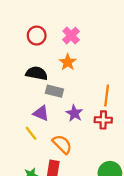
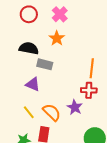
purple star: (74, 113) -> (75, 107), moved
yellow line: (31, 133) -> (29, 112), moved

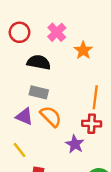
orange star: (57, 38) -> (83, 50), moved
black semicircle: (29, 48) -> (39, 62), moved
orange semicircle: (52, 112) -> (51, 116), moved

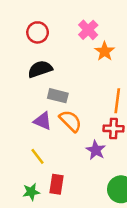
pink cross: (57, 32) -> (88, 30), moved
black semicircle: (39, 62) -> (40, 69), moved, turned -30

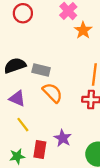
black semicircle: (40, 69) -> (15, 65), moved
purple triangle: (43, 121) -> (17, 98), moved
purple star: (96, 150) -> (63, 138), moved

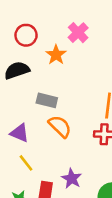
orange star: (83, 30) -> (56, 55), moved
black semicircle: (15, 65) -> (17, 70), moved

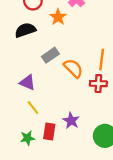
gray rectangle: (47, 100) -> (50, 55), turned -49
orange semicircle: (60, 126) -> (73, 68), moved

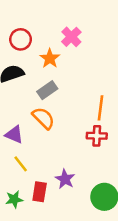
gray rectangle: (50, 55) -> (47, 90), moved
orange semicircle: (73, 68) -> (43, 118), moved

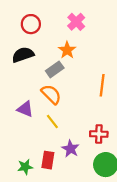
orange star: (50, 58) -> (67, 50), moved
red cross: (97, 136) -> (99, 134), moved
yellow line: (21, 164) -> (52, 122), moved

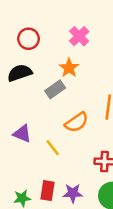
orange semicircle: (51, 94) -> (77, 122), moved, turned 100
purple star: (70, 149) -> (73, 193), moved, turned -30

